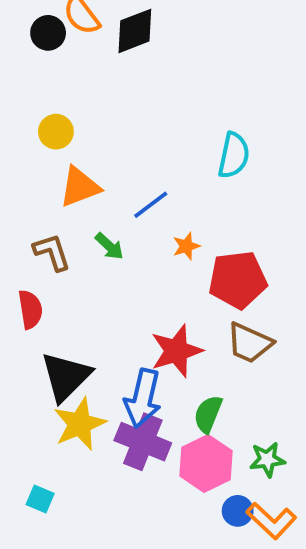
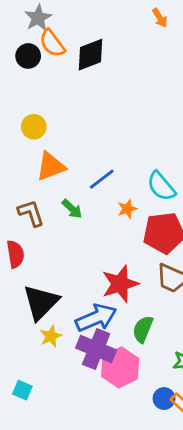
cyan semicircle: (234, 155) -> (161, 186), moved, turned 128
blue arrow: (143, 398) -> (96, 318), turned -126
yellow star: (80, 424) -> (51, 336), size x0.6
pink hexagon: (206, 463) -> (120, 367), moved

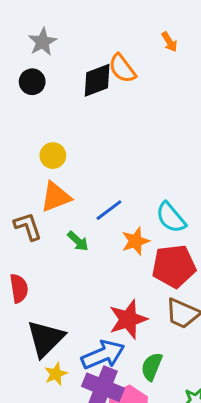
orange semicircle: (52, 43) -> (122, 68), moved
yellow circle: (34, 127) -> (53, 156), moved
orange star: (127, 209) -> (135, 241), size x1.4
brown L-shape: (31, 213) -> (28, 226), moved

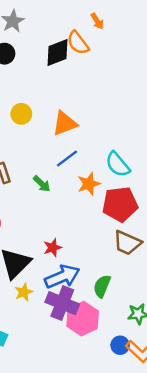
orange arrow: (169, 42) -> (97, 21), moved
orange triangle: (56, 197) -> (65, 124), moved
red star: (128, 319) -> (53, 248), moved, size x0.6

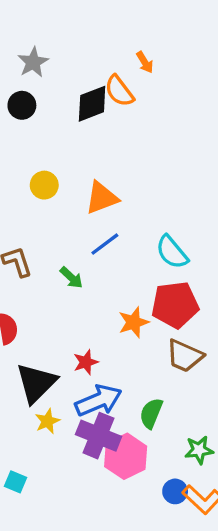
orange star: (89, 184) -> (134, 322), moved

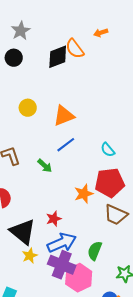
orange arrow: (145, 62) -> (101, 33), moved, turned 104
cyan semicircle: (172, 252) -> (108, 150), size x0.7
black triangle: (36, 383) -> (23, 232), turned -36

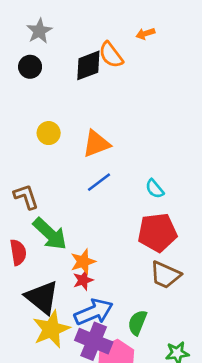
green arrow: (45, 166) -> (50, 234), moved, size x1.8
orange star: (84, 194) -> (83, 262), moved
yellow star: (30, 256) -> (51, 329), size x1.8

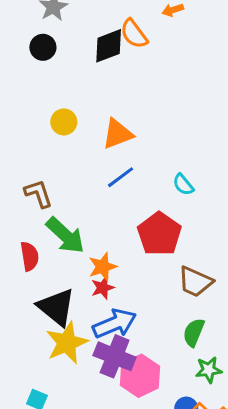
red pentagon: (157, 232) -> (159, 234), moved, turned -30
green semicircle: (137, 323) -> (194, 332), moved

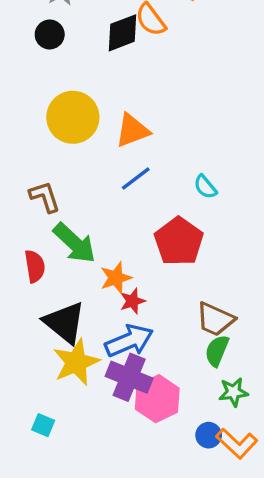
yellow circle: (64, 122) -> (73, 117), size x1.8
brown trapezoid: (195, 282) -> (215, 319), moved
red star: (103, 288) -> (132, 301), moved

